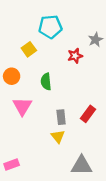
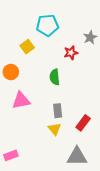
green semicircle: (46, 82) -> (55, 77), moved
pink triangle: (22, 106) -> (21, 100), turned 48
red rectangle: (88, 114) -> (83, 123), moved

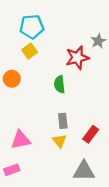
cyan pentagon: (47, 25) -> (32, 27), moved
red star: (71, 53) -> (77, 58), size x1.5
pink triangle: (21, 100) -> (21, 140), moved

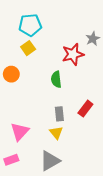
red rectangle: (91, 134) -> (85, 109), moved
pink triangle: (21, 140) -> (20, 132), turned -36
gray triangle: (84, 171) -> (50, 161), moved, turned -30

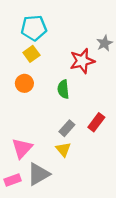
orange circle: (11, 74) -> (24, 83), moved
gray rectangle: (59, 114) -> (67, 128), turned 48
gray triangle: (50, 161) -> (39, 174), moved

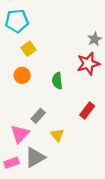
cyan pentagon: (34, 28) -> (17, 21), moved
red star: (82, 61) -> (88, 64), moved
gray rectangle: (67, 128) -> (38, 116), moved

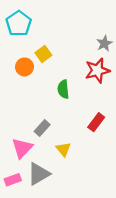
cyan pentagon: (17, 21) -> (19, 23), turned -30
yellow square: (29, 49) -> (43, 54), moved
orange circle: (22, 75) -> (25, 67), moved

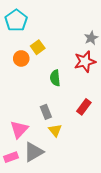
gray rectangle: (42, 128) -> (46, 112), moved, turned -64

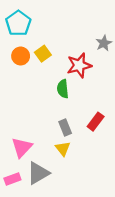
orange circle: (21, 58) -> (21, 56), moved
red star: (85, 62) -> (79, 65), moved
gray rectangle: (46, 112) -> (65, 127), moved

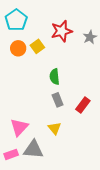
red star: (79, 65) -> (62, 31), moved
gray rectangle: (65, 127) -> (58, 100), moved
gray triangle: (38, 173) -> (33, 149), turned 35

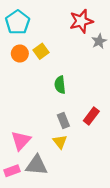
red star: (62, 31) -> (81, 21), moved
gray rectangle: (58, 100) -> (63, 120), moved

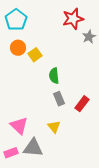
yellow square: (41, 51) -> (35, 55), moved
gray rectangle: (63, 120) -> (59, 99), moved
pink triangle: (21, 141) -> (19, 126), turned -30

